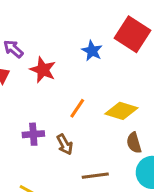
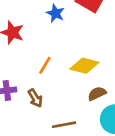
brown semicircle: (134, 143) -> (97, 94), turned 84

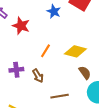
brown semicircle: (97, 94) -> (85, 73), turned 80

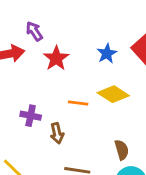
orange line: (45, 51) -> (78, 103), turned 48
yellow diamond: (75, 51) -> (113, 94), moved

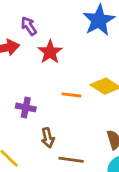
blue star: (107, 54) -> (99, 20), moved, size x1.6
brown arrow: (57, 133) -> (48, 138), moved

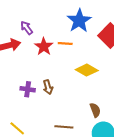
orange line: (71, 95) -> (65, 44), moved
brown arrow: (48, 138) -> (48, 87), moved

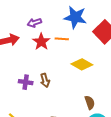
blue star: (79, 21) -> (75, 17), turned -30
purple arrow: (27, 28) -> (34, 23), moved, turned -72

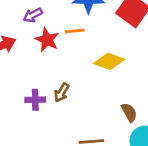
brown arrow: (45, 80) -> (62, 92), turned 56

